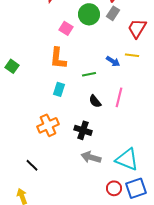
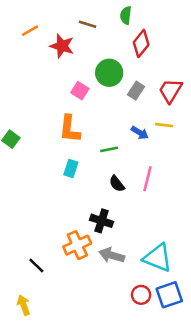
gray rectangle: (113, 13) -> (136, 91), moved
orange cross: (48, 125) -> (77, 245), moved

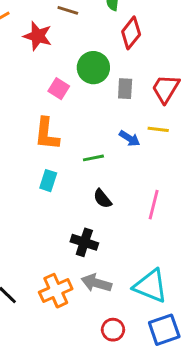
gray rectangle: (136, 91) -> (125, 89), turned -30
pink line: (147, 179) -> (154, 205), moved
orange cross: (77, 245) -> (56, 291), moved
red circle: (141, 295) -> (113, 330), moved

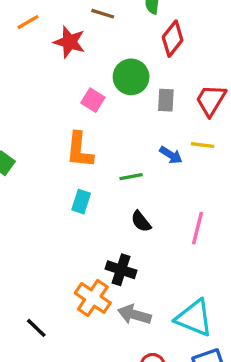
orange cross: (56, 291) -> (93, 298), moved, turned -32

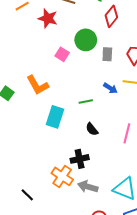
orange L-shape: (79, 150) -> (38, 85), moved, turned -35
cyan rectangle: (81, 202) -> (55, 117), size x1.5
black cross: (121, 270) -> (80, 159), turned -30

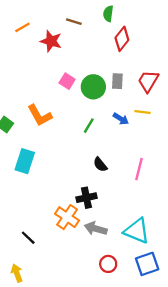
green circle: (86, 40) -> (93, 87), moved
green line: (86, 101) -> (89, 126), moved, turned -48
cyan rectangle: (55, 117) -> (25, 161), moved

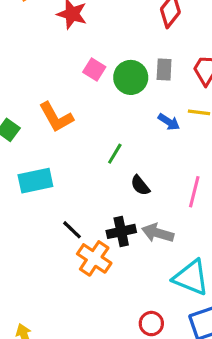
green line: (89, 126) -> (115, 154), moved
cyan rectangle: (25, 161) -> (35, 181), turned 60
gray arrow: (96, 229) -> (158, 233), moved
black line: (28, 238) -> (72, 230), moved

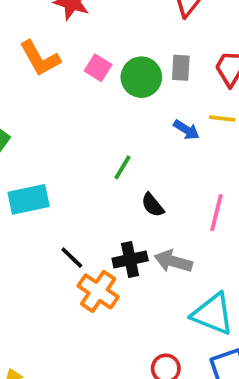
orange L-shape: (56, 117) -> (40, 58), moved

